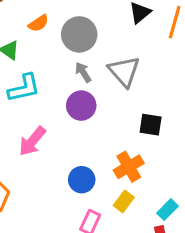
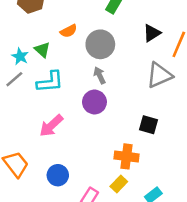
gray triangle: (124, 71) -> (159, 75), moved, turned 40
orange cross: (129, 167) -> (127, 156), turned 30
blue circle: (82, 180) -> (58, 175), moved

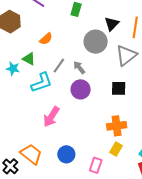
gray circle: (100, 44) -> (96, 42), moved
gray line: (14, 79) -> (59, 66), moved
black square: (149, 125) -> (119, 88), moved

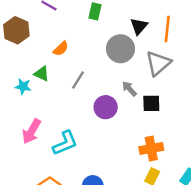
gray arrow: (79, 67) -> (129, 89), moved
cyan L-shape: (42, 83) -> (65, 143), moved
pink arrow: (51, 117) -> (32, 131), moved

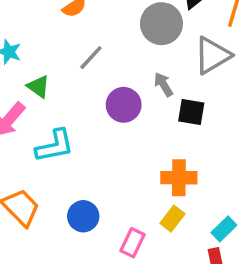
green triangle: (42, 74) -> (38, 87), moved

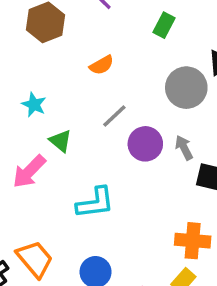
purple circle: (124, 105) -> (145, 144), moved
cyan L-shape: (55, 146) -> (95, 203), moved

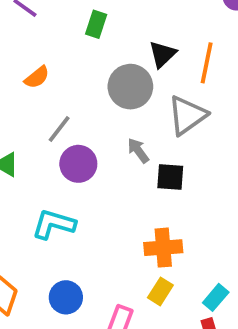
purple circle: (145, 144) -> (78, 164), moved
cyan L-shape: (95, 203) -> (54, 224), turned -147

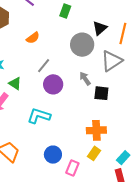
blue circle: (66, 297) -> (53, 155), moved

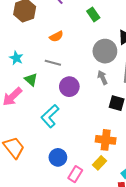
green rectangle: (65, 11) -> (93, 14), turned -64
gray line: (44, 66) -> (53, 63), moved, turned 56
gray arrow: (85, 79) -> (102, 78), moved
cyan L-shape: (39, 116) -> (50, 116), turned -70

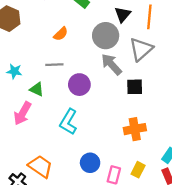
orange semicircle: (56, 36) -> (61, 34), moved
gray arrow: (102, 78) -> (111, 64), size x1.5
yellow rectangle: (100, 163) -> (138, 170), moved

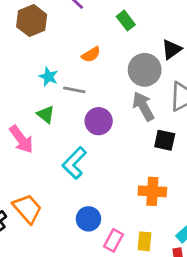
cyan star: (14, 71) -> (49, 77), moved
pink arrow: (22, 113) -> (21, 139), turned -80
yellow rectangle: (138, 170) -> (144, 241), turned -35

